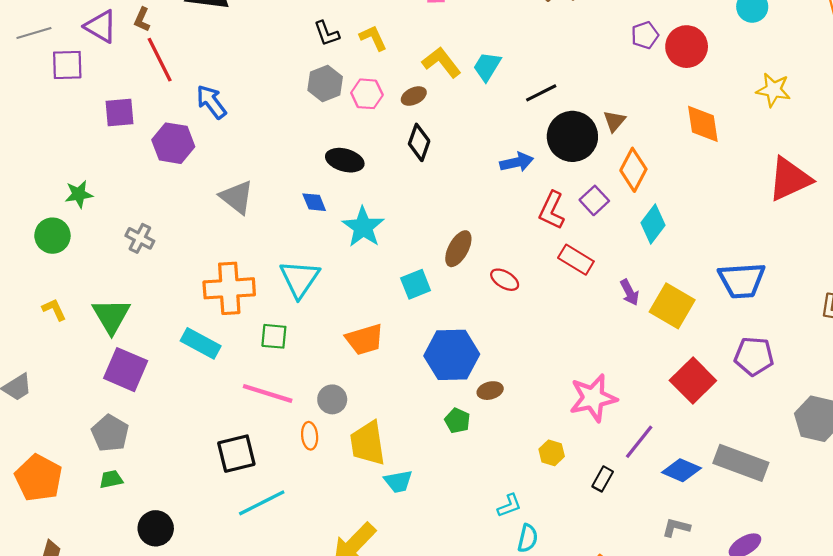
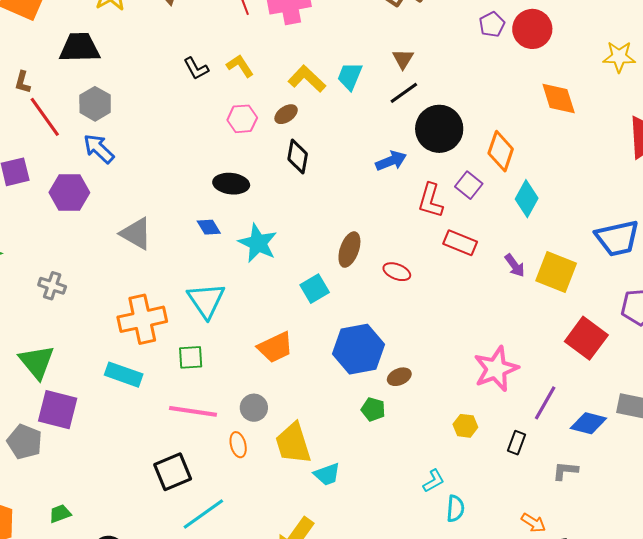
gray hexagon: (325, 84) -> (95, 104), moved
brown triangle: (614, 121) -> (403, 59), moved
gray pentagon: (110, 433) -> (25, 442), moved
gray L-shape: (676, 527) -> (565, 471), moved

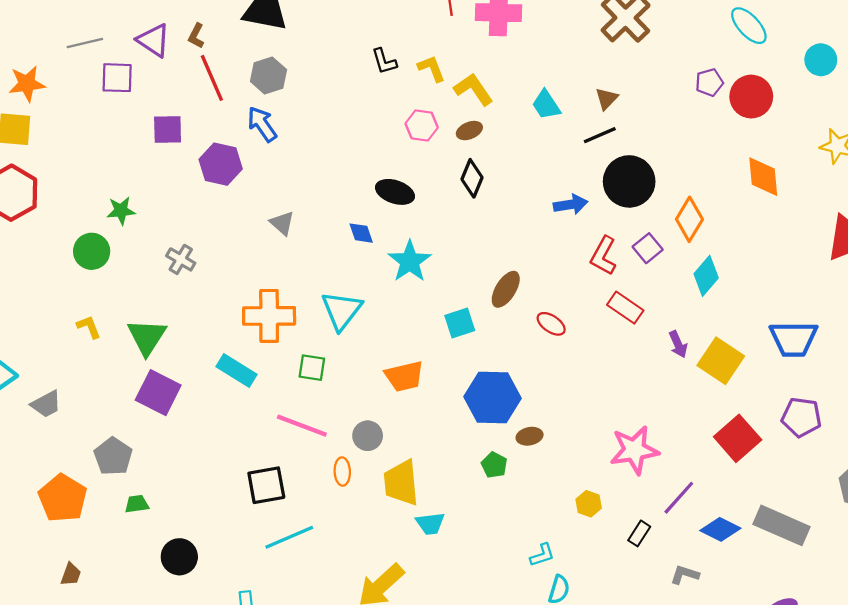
cyan trapezoid: (350, 76) -> (546, 105), turned -68
yellow L-shape: (307, 79) -> (474, 89), moved
gray triangle: (136, 234) -> (282, 223), size x0.7
gray pentagon: (25, 442) -> (113, 456), moved

